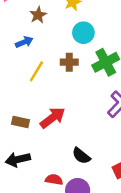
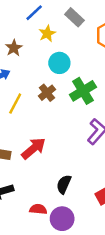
brown cross: (69, 62) -> (47, 93), turned -35
black semicircle: (81, 156) -> (64, 184), turned 78

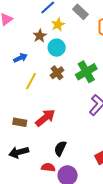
brown star: (14, 48) -> (40, 36), moved
cyan circle: (59, 63) -> (57, 48), moved
black semicircle: (64, 184) -> (60, 148), moved

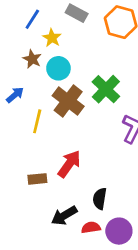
brown cross: (57, 73) -> (68, 101), size x1.6
black arrow: (19, 152) -> (64, 216), moved

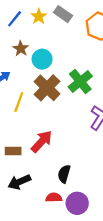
blue line: (32, 19) -> (15, 19), moved
yellow star: (52, 38) -> (39, 16), moved
black arrow: (64, 216) -> (19, 182), moved

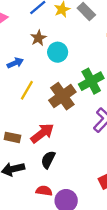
brown cross: (47, 88) -> (62, 96), moved
black semicircle: (64, 174) -> (48, 160), moved

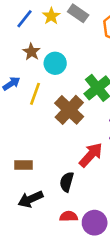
yellow line: (27, 90) -> (35, 94), moved
red arrow: (42, 133) -> (91, 155), moved

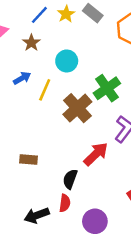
brown star: (31, 52) -> (31, 43), moved
black arrow: (30, 199) -> (37, 215), moved
red semicircle: (69, 216) -> (65, 203), moved, turned 96

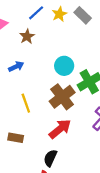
cyan circle: (67, 61) -> (64, 66), moved
yellow line: (45, 90) -> (26, 103), moved, turned -48
red arrow: (96, 154) -> (60, 129), moved

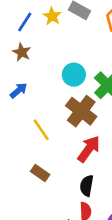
brown rectangle: (16, 138) -> (40, 173), turned 40

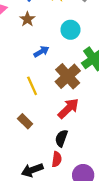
cyan circle: (74, 75) -> (70, 30), moved
blue arrow: (19, 90) -> (41, 52), moved

